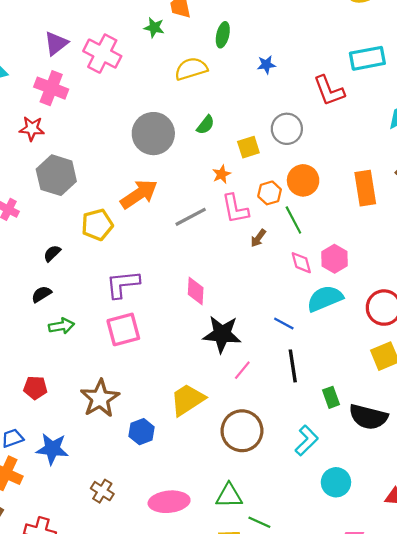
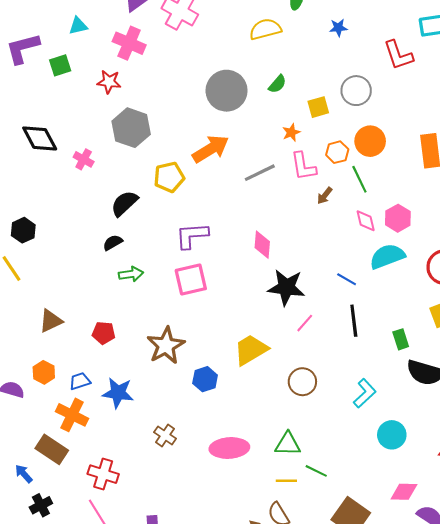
black semicircle: (52, 253) -> (124, 203), size x1.6
green rectangle: (331, 397) -> (401, 339), moved
brown circle: (242, 431) -> (302, 382), size x0.7

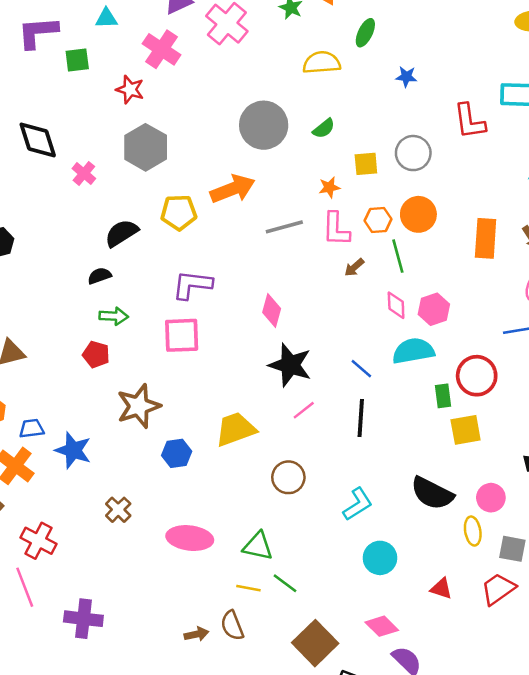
red pentagon: (104, 333) -> (96, 355), moved
green rectangle: (401, 339) -> (443, 396), moved
pink diamond: (404, 492) -> (382, 626), turned 32

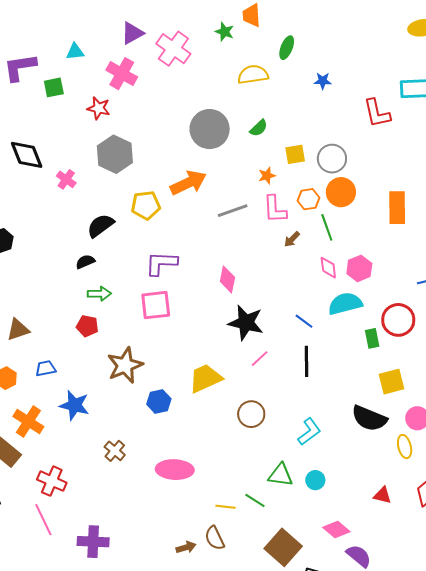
gray circle: (413, 153) -> (332, 159), moved
blue trapezoid: (32, 429) -> (46, 368), moved
yellow square: (466, 430) -> (391, 382), moved
green triangle: (258, 546) -> (281, 475), moved
cyan circle: (380, 558) -> (315, 480), moved, size x0.7

